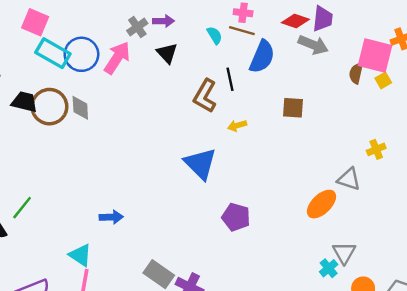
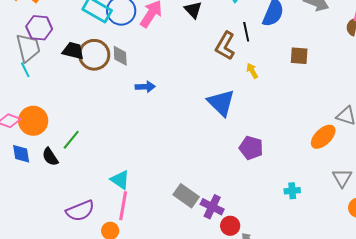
yellow arrow: (237, 126) -> (252, 71), turned 77
blue arrow: (111, 217) -> (145, 87), moved
cyan cross: (329, 268) -> (292, 191), moved, turned 35

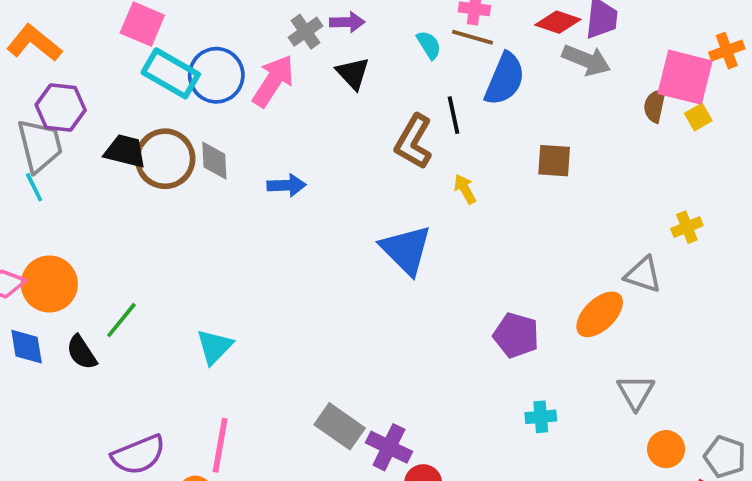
blue arrow: (145, 87) -> (287, 185), moved
purple pentagon: (251, 148) -> (516, 335), moved
cyan triangle: (120, 180) -> (214, 347), moved, turned 40

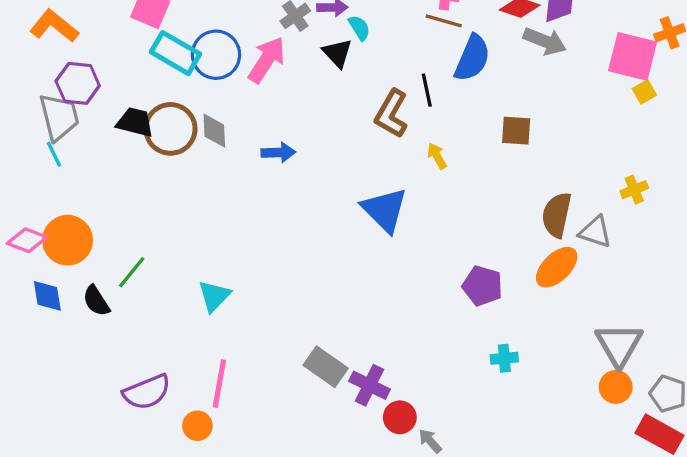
cyan semicircle: (429, 45) -> (359, 28), moved
brown semicircle: (655, 106) -> (557, 215), moved, size x1.5
gray triangle: (636, 392) -> (619, 345), moved, size x1.4

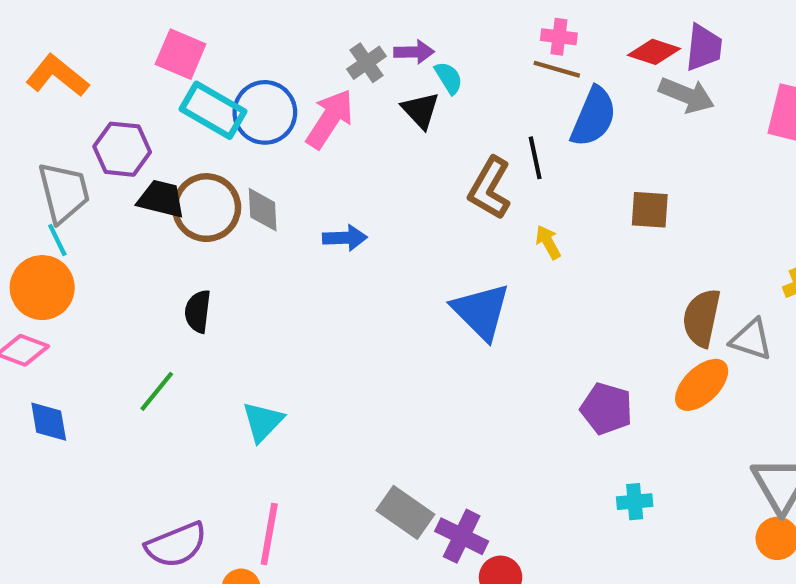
purple hexagon: (78, 83) -> (122, 149), moved
orange circle: (68, 240) -> (42, 288), moved
black semicircle: (96, 301) -> (198, 311), moved, turned 40

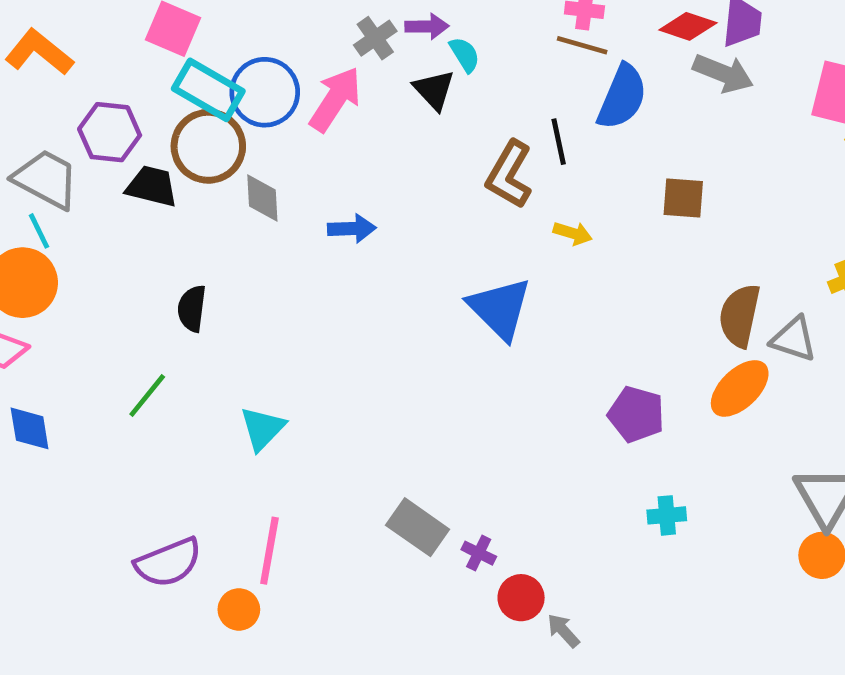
gray trapezoid: (64, 192) -> (46, 179), turned -48
brown circle: (206, 208) -> (208, 146), moved
yellow arrow: (548, 242) -> (573, 233), turned 136
purple cross: (462, 536) -> (479, 553), size x0.6

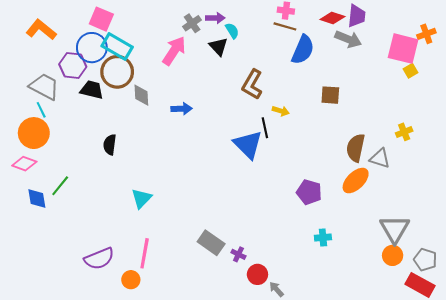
blue circle: (265, 92) -> (92, 48), moved
black line: (559, 142) -> (265, 128), moved
green line: (147, 396) -> (60, 186), moved

